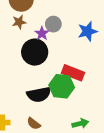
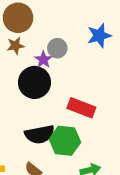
blue star: (88, 31) -> (99, 36), moved
green hexagon: (62, 86) -> (65, 141), moved

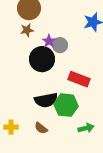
gray circle: (57, 48) -> (60, 45), moved

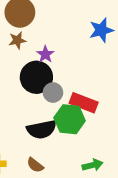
gray circle: (60, 45) -> (53, 93), moved
green hexagon: (66, 105) -> (70, 119), moved

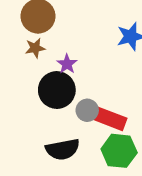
gray circle: (53, 93) -> (87, 110), moved
green hexagon: (70, 119) -> (119, 151), moved

